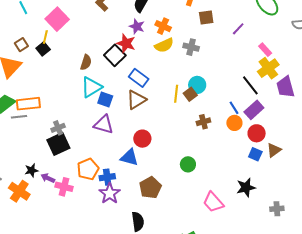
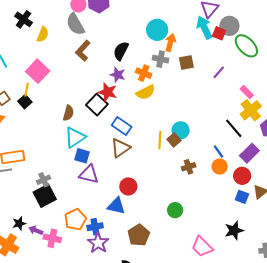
gray cross: (191, 47) -> (161, 59), moved
blue square: (105, 100) -> (82, 156), moved
purple rectangle: (254, 110) -> (249, 153), moved

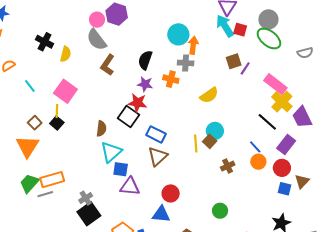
gray circle: (229, 26) -> (268, 19), moved
brown square: (186, 63) -> (234, 61), moved
yellow semicircle: (146, 92) -> (209, 95), moved
pink rectangle: (247, 92) -> (275, 84), size x1.6

